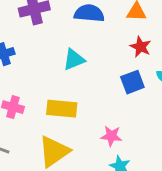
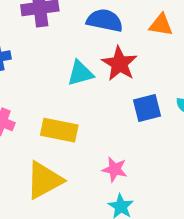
red star: (140, 47) -> (119, 64), moved, size x1.4

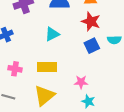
red star: (119, 64) -> (91, 21), moved

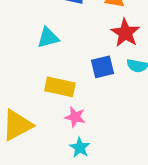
red star: (91, 21) -> (125, 33), moved
yellow rectangle: (47, 67) -> (60, 87), moved

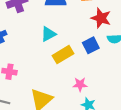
yellow rectangle: (60, 87) -> (63, 55), moved, turned -30

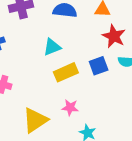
pink star: (80, 84) -> (70, 108), moved

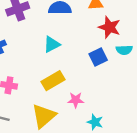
yellow rectangle: (66, 72) -> (53, 81), moved

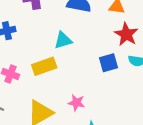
yellow rectangle: (53, 81) -> (44, 66), moved

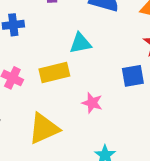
pink star: (76, 103) -> (92, 103), moved

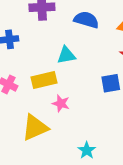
pink star: (92, 103) -> (61, 103), moved

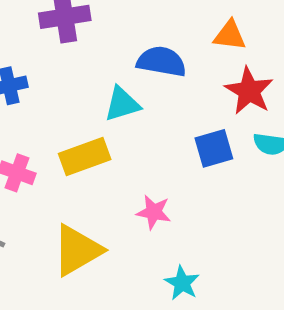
blue semicircle: (86, 20) -> (161, 62), moved
pink star: (61, 103) -> (154, 212), moved

